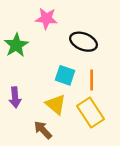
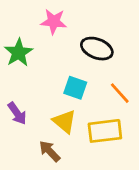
orange line: (92, 80) -> (120, 93), moved, turned -42
purple arrow: (15, 97) -> (17, 113), turned -30
yellow rectangle: (90, 112) -> (105, 131), turned -64

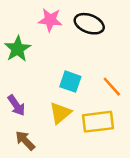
black ellipse: (97, 49) -> (89, 24), moved
yellow triangle: (64, 121) -> (60, 113), turned 40
brown arrow: (50, 151) -> (25, 141), moved

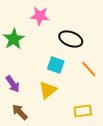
black ellipse: (89, 24) -> (71, 39), moved
yellow rectangle: (98, 122) -> (83, 111), moved, size x0.7

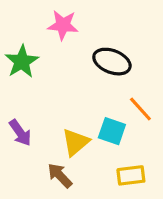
cyan square: (56, 65) -> (112, 131), moved
brown arrow: (20, 112) -> (60, 175), moved

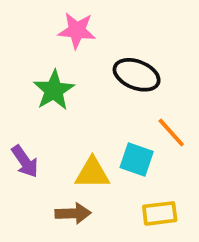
green star: (22, 62) -> (54, 90), moved
yellow triangle: (76, 142) -> (92, 173), turned 40
brown arrow: (60, 175) -> (73, 213), turned 132

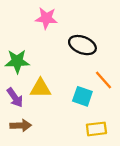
green star: (54, 90) -> (17, 61), moved, turned 30
yellow triangle: (92, 173) -> (40, 88), moved
brown arrow: (73, 213) -> (21, 125), moved

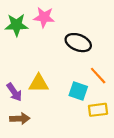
green star: (17, 61) -> (17, 25), moved
yellow rectangle: (96, 129) -> (98, 110), moved

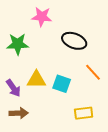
green star: (17, 25) -> (18, 44), moved
cyan square: (78, 91) -> (62, 84), moved
yellow rectangle: (98, 110) -> (84, 113), moved

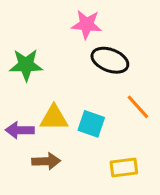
pink star: (42, 17) -> (87, 24), moved
purple arrow: (13, 88) -> (20, 130), turned 126
brown arrow: (19, 113) -> (46, 161), moved

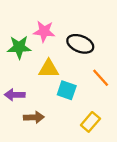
pink star: (87, 24) -> (44, 31), moved
yellow triangle: (54, 118) -> (49, 69), moved
yellow rectangle: (124, 167) -> (90, 122), turned -42

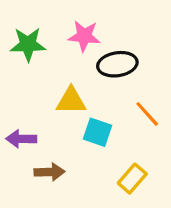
pink star: (44, 31) -> (84, 36), moved
black ellipse: (80, 44) -> (117, 64), turned -30
green star: (19, 47) -> (28, 44), moved

